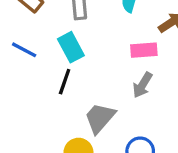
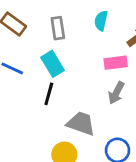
gray trapezoid: (100, 118) -> (81, 123), turned 72

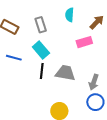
gray arrow: (116, 93) -> (94, 82), moved
gray trapezoid: (81, 123) -> (65, 73), moved

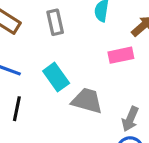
cyan rectangle: (41, 50) -> (56, 77), moved
black line: (42, 71) -> (17, 109), moved

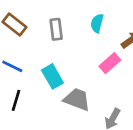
pink rectangle: (121, 55) -> (110, 63), turned -35

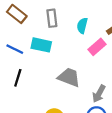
cyan semicircle: (97, 23) -> (82, 26), moved
cyan rectangle: (52, 76) -> (41, 45), moved, turned -48

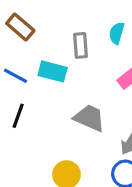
gray rectangle: (52, 18) -> (81, 45), moved
cyan semicircle: (82, 26) -> (117, 33), moved

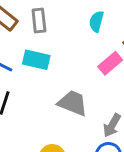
gray rectangle: (81, 45) -> (39, 21), moved

